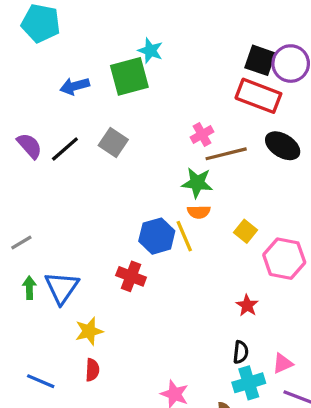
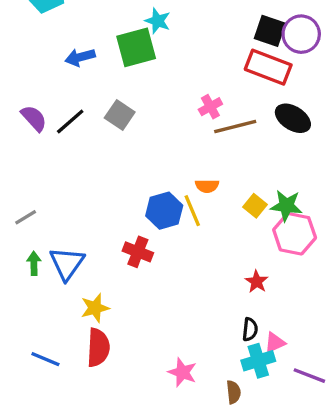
green star: (197, 183) -> (286, 206), moved
pink triangle: (283, 363) -> (275, 343), moved
red semicircle: (92, 370) -> (98, 348), size x1.6

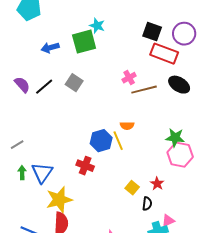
black square: (270, 31) -> (152, 32), moved
yellow square: (255, 206) -> (132, 188), moved
yellow star: (95, 308) -> (59, 200), size x1.5
black semicircle: (250, 329) -> (147, 204), moved

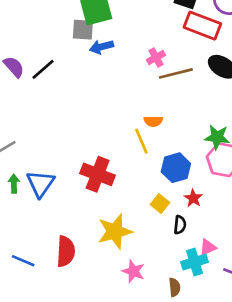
blue arrow: (50, 48) -> (102, 47), moved
gray square: (74, 83) -> (83, 30), moved, turned -30
blue hexagon: (101, 141) -> (176, 168), moved
red cross: (85, 166) -> (98, 174), size x1.4
yellow star: (59, 200) -> (115, 231), moved

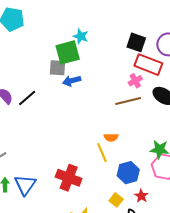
pink cross: (156, 57) -> (135, 81), moved

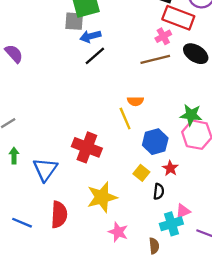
black line: (27, 98) -> (95, 56), moved
blue triangle: (25, 185) -> (45, 169), moved

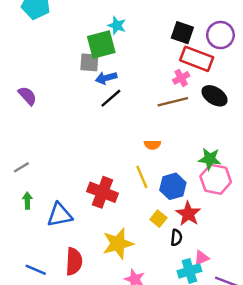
yellow line: (125, 118) -> (142, 177), moved
red star: (170, 168) -> (188, 214), size x1.5
blue triangle: (45, 169) -> (60, 215), turned 44

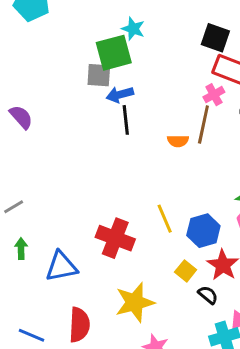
black line: (111, 98) -> (126, 120), turned -55
brown line: (173, 102) -> (203, 124), turned -64
orange semicircle: (153, 145) -> (178, 141), moved
black semicircle: (176, 238) -> (208, 295), turned -56

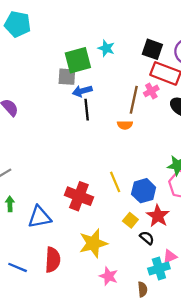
cyan star: (133, 29) -> (106, 48), moved
brown line: (203, 124) -> (134, 100), moved

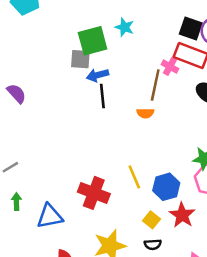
black square: (152, 49) -> (191, 28), moved
pink cross: (151, 91) -> (170, 67), moved, turned -32
black semicircle: (147, 238) -> (153, 244), moved, turned 136

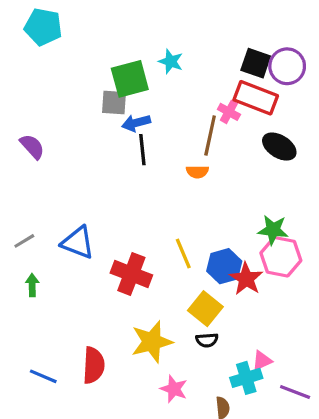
red star: (182, 215) -> (246, 279), moved
blue triangle: (50, 216) -> (78, 243), moved, turned 32
yellow square: (152, 220) -> (205, 309), size x1.5

